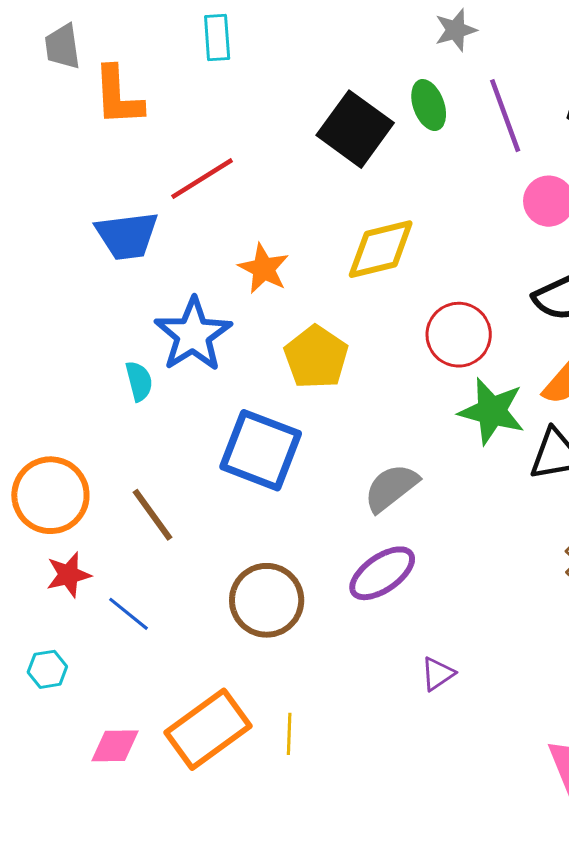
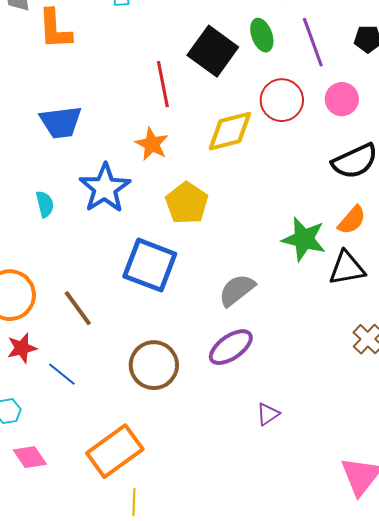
red line: (202, 179) -> (163, 84), moved, turned -69
red circle: (459, 335) -> (282, 100), moved
cyan semicircle: (139, 381) -> (45, 204), moved
yellow line: (289, 734) -> (134, 502), moved
pink diamond: (115, 746) -> (30, 457), moved, turned 56

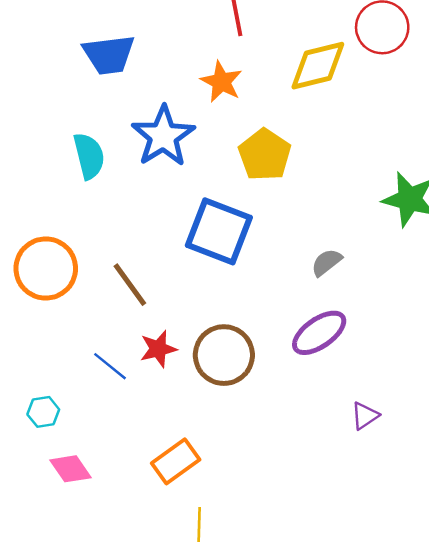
cyan semicircle: (45, 204) -> (89, 156), size x1.4
gray semicircle: (237, 290) -> (327, 262), size x0.7
red star: (22, 348) -> (158, 349), moved
orange rectangle: (115, 451) -> (176, 461), size x0.7

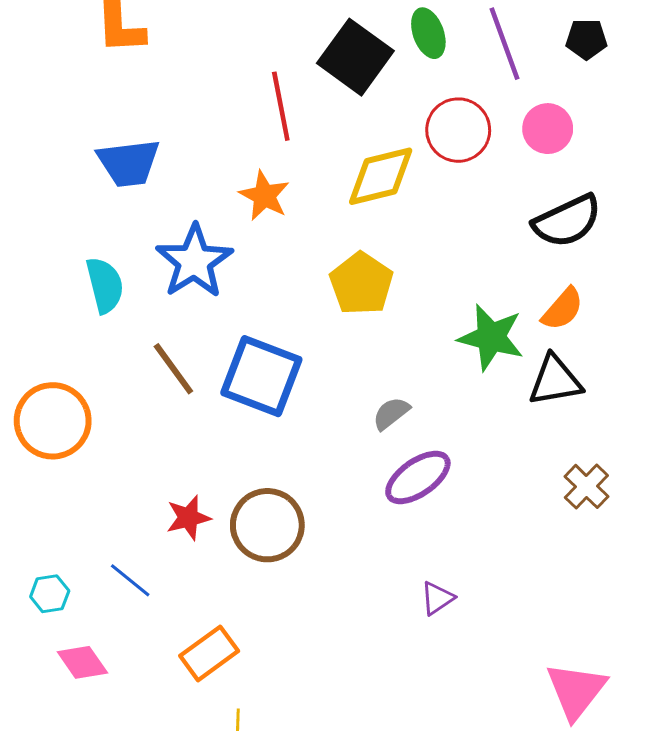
yellow pentagon: (265, 155) -> (361, 284), moved
brown line: (130, 285) -> (173, 369), moved
purple ellipse: (319, 333) -> (418, 477), moved
blue line: (110, 366) -> (130, 580), moved

